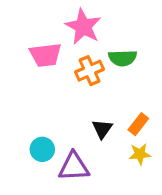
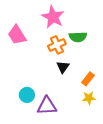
pink trapezoid: (45, 55) -> (17, 35), moved, turned 65
black triangle: (102, 129) -> (63, 67), moved

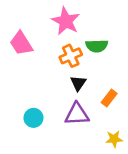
yellow star: (89, 98) -> (114, 139), moved
purple triangle: (47, 106) -> (77, 114), moved

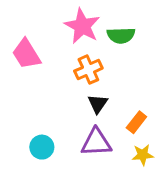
green semicircle: (97, 46) -> (121, 35), moved
yellow star: (114, 139) -> (143, 155), moved

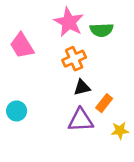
black triangle: (98, 104) -> (82, 87), turned 42
orange rectangle: (136, 122) -> (104, 103), moved
cyan circle: (42, 147) -> (17, 111), moved

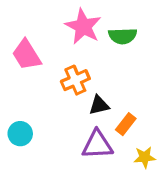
orange cross: (74, 59) -> (75, 80), moved

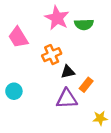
yellow star: (145, 157) -> (100, 118), moved

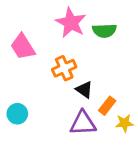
black triangle: (68, 72) -> (84, 90), turned 48
yellow star: (100, 118) -> (124, 123), moved

